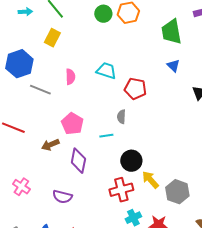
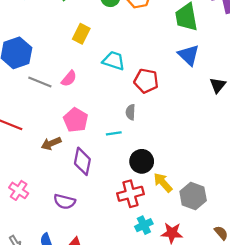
yellow rectangle: (52, 38) -> (81, 34), moved
blue triangle: (173, 66) -> (189, 55), size x1.5
pink semicircle: (70, 77) -> (69, 79), moved, turned 42

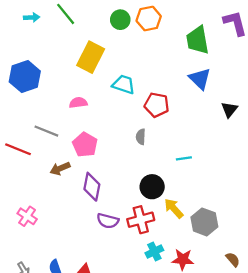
yellow rectangle: (81, 34) -> (91, 57), size x1.5
pink semicircle: (69, 79) -> (78, 103), turned -138
gray line: (40, 82) -> (46, 131), moved
cyan line: (114, 133) -> (184, 158), moved
purple semicircle: (64, 202) -> (108, 221), moved

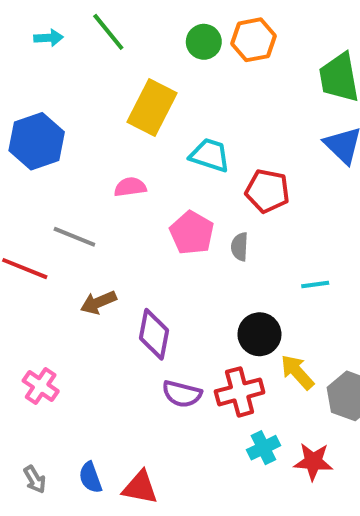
pink pentagon: (85, 145) -> (192, 233), moved

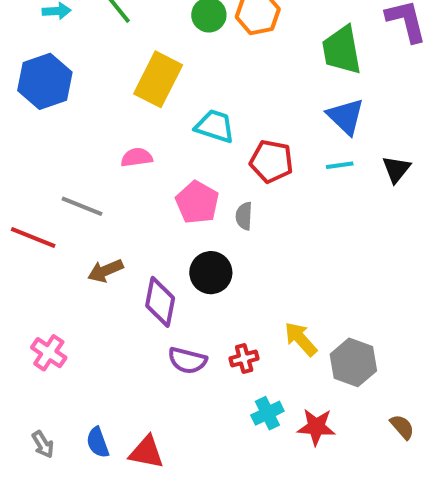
blue hexagon: (37, 141) -> (45, 81), moved
cyan line: (315, 285) -> (340, 165), moved
black circle: (259, 334) -> (211, 273), moved
red cross: (240, 392) -> (244, 359), size x0.6

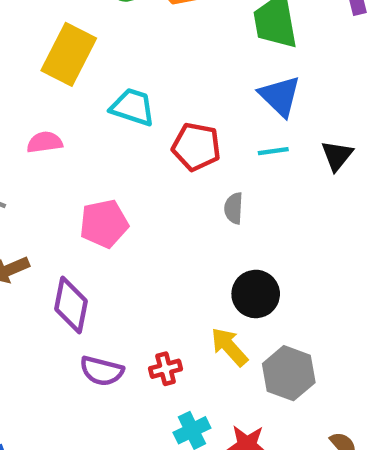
pink pentagon: (197, 202) -> (104, 224), moved, turned 30
gray semicircle: (244, 216) -> (234, 208), moved
black circle: (211, 273) -> (256, 294), moved

